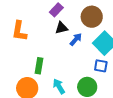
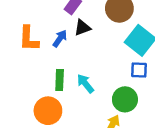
blue arrow: (76, 39) -> (60, 38), moved
cyan arrow: (59, 86) -> (85, 84), moved

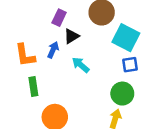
green rectangle: (60, 80) -> (33, 87), moved
cyan arrow: (85, 84) -> (81, 65), moved

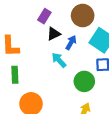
blue arrow: (53, 50) -> (71, 43), moved
green circle: (122, 94) -> (84, 81), moved

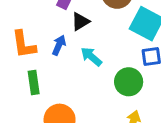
blue arrow: (71, 43) -> (59, 45), moved

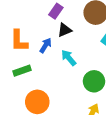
green rectangle: (34, 82) -> (22, 71), turned 70

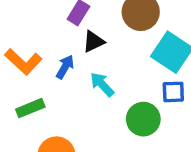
orange L-shape: (19, 41) -> (23, 62), turned -45

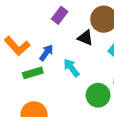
black triangle: (93, 42) -> (85, 38), moved, turned 42
green rectangle: (30, 108) -> (33, 73), moved

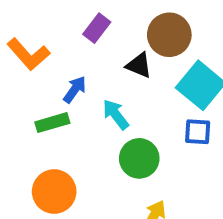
orange L-shape: (17, 46) -> (28, 54), moved
green circle: (98, 95) -> (139, 158), moved

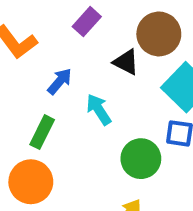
green rectangle: (52, 123) -> (42, 132), moved, turned -52
green circle: (139, 158) -> (141, 159), moved

